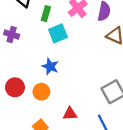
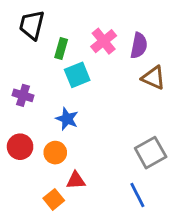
purple cross: (12, 34) -> (23, 95), moved
red triangle: (70, 114) -> (76, 180), moved

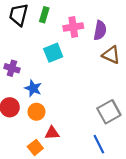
pink cross: (104, 41) -> (73, 27), turned 30
green rectangle: (61, 48) -> (44, 15), moved
blue star: (67, 119) -> (33, 88), moved

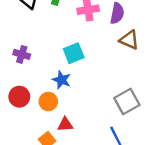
cyan square: (53, 53) -> (74, 53), moved
blue star: (33, 88) -> (62, 80), moved

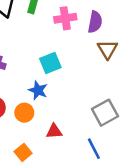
brown triangle: (129, 40) -> (107, 49), turned 35
red triangle: (65, 124) -> (54, 131), moved

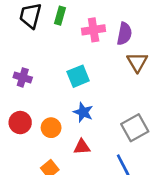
blue star: (38, 90) -> (83, 112), moved

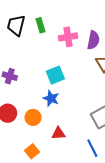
green rectangle: (60, 16) -> (40, 25), turned -32
blue star: (83, 112) -> (51, 98), moved

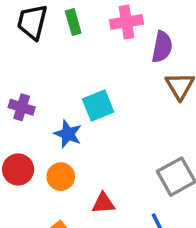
pink cross: (68, 37) -> (127, 22), moved
blue star: (51, 98) -> (68, 134), moved

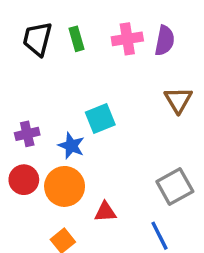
purple semicircle: (162, 47) -> (165, 41), moved
purple cross: (22, 107) -> (27, 134), moved, turned -30
orange circle: (61, 177) -> (65, 186), size x1.5

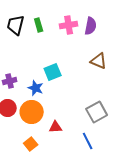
brown triangle: (178, 100) -> (99, 61), turned -36

